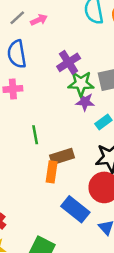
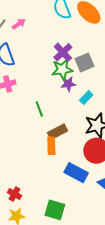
purple cross: (69, 62) -> (63, 52), moved
green line: (35, 135) -> (39, 109), moved

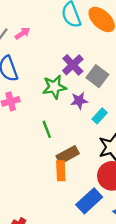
gray square: (84, 62) -> (97, 76), turned -30
green star: (62, 70) -> (54, 87), moved
blue rectangle: (76, 173) -> (89, 201), turned -70

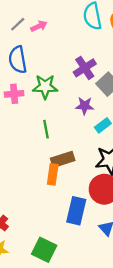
green star: (54, 87) -> (45, 87), moved
blue rectangle: (89, 201) -> (76, 211), turned -45

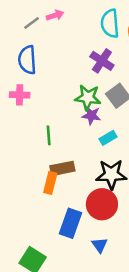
pink arrow: (39, 26) -> (55, 15), moved
purple cross: (85, 68) -> (102, 61), moved, turned -30
green star: (45, 87) -> (88, 97), moved

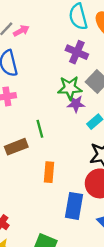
pink arrow: (55, 15) -> (21, 31), moved
brown rectangle: (62, 168) -> (16, 147), moved

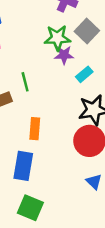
blue rectangle: (74, 206) -> (23, 166), moved

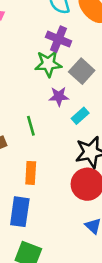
green star: (57, 38) -> (48, 64), moved
green line: (25, 82) -> (31, 126), moved

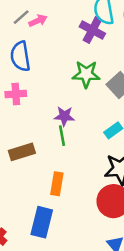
purple cross: (59, 39) -> (92, 30), moved
purple star: (59, 96) -> (64, 116), moved

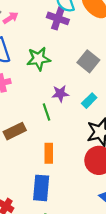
green star: (86, 74) -> (39, 59), moved
purple star: (64, 116) -> (60, 94), moved

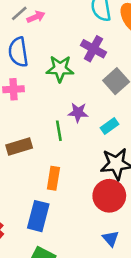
purple cross: (58, 18) -> (93, 49), moved

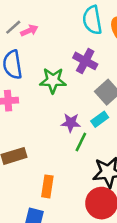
cyan rectangle: (110, 126) -> (100, 119), moved
green line: (59, 131) -> (81, 142), moved, turned 36

